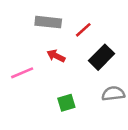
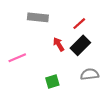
red line: (83, 30) -> (79, 24), moved
red arrow: (56, 56) -> (59, 44), moved, turned 32

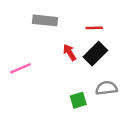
red line: (79, 24) -> (94, 28), turned 40
green square: (52, 81) -> (78, 100), moved

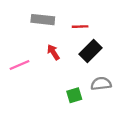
red line: (94, 28) -> (80, 27), moved
red arrow: (70, 52) -> (53, 52), moved

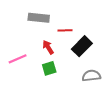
red line: (80, 27) -> (65, 30), moved
green square: (74, 95) -> (49, 68), moved

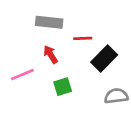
red arrow: (48, 47) -> (51, 54), moved

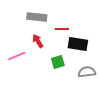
black rectangle: (104, 58) -> (78, 44), turned 54
green square: (63, 87) -> (58, 62), moved

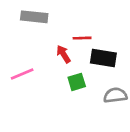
gray rectangle: (37, 17) -> (34, 17), moved
red arrow: (38, 41) -> (63, 54), moved

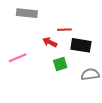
red arrow: (63, 54) -> (50, 42), turned -32

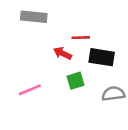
pink line: (18, 58) -> (30, 90), moved

